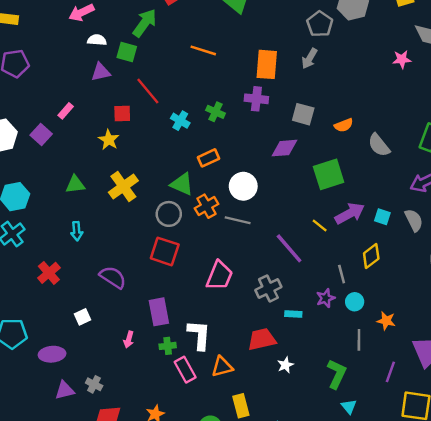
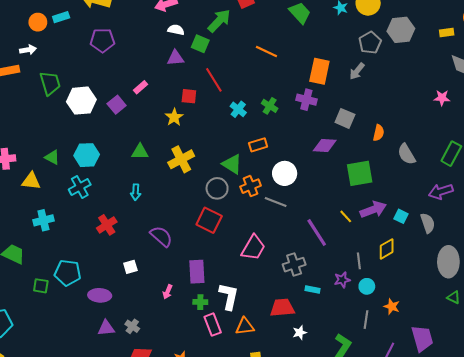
pink star: (402, 59) -> (442, 98), moved
orange semicircle: (344, 125) -> (379, 133), turned -63

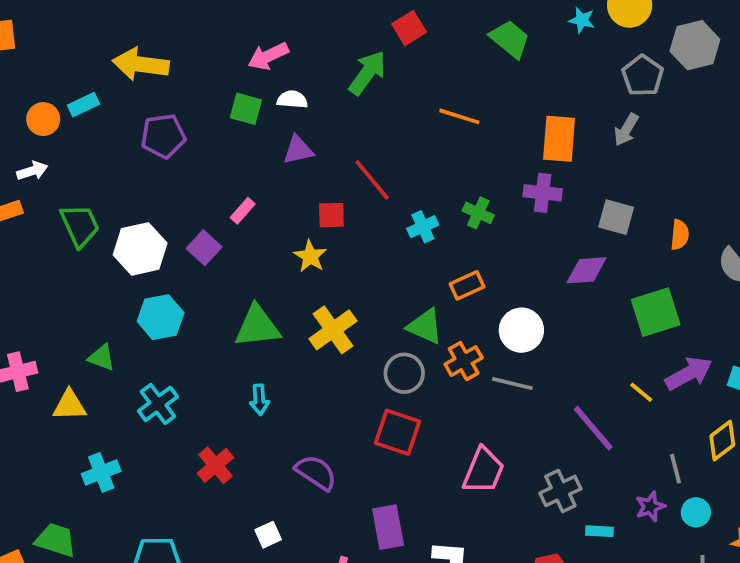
green square: (200, 44) -> (246, 109), moved
cyan cross: (238, 109) -> (423, 227), turned 35
green triangle: (140, 152) -> (257, 326), size x1.5
cyan hexagon: (87, 155) -> (161, 317), moved

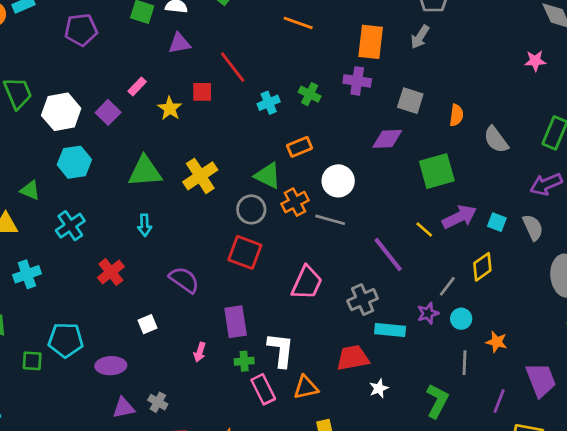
yellow star: (310, 256) -> (170, 108), moved
gray line: (675, 469) -> (447, 286), turned 50
cyan rectangle: (599, 531) -> (390, 330), size x1.5

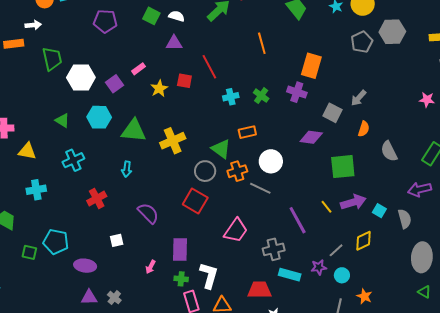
orange line: (298, 23) -> (262, 43), turned 45
gray arrow: (420, 37) -> (359, 98), moved
cyan hexagon: (74, 162) -> (99, 117), moved
green triangle: (30, 190) -> (62, 121), moved

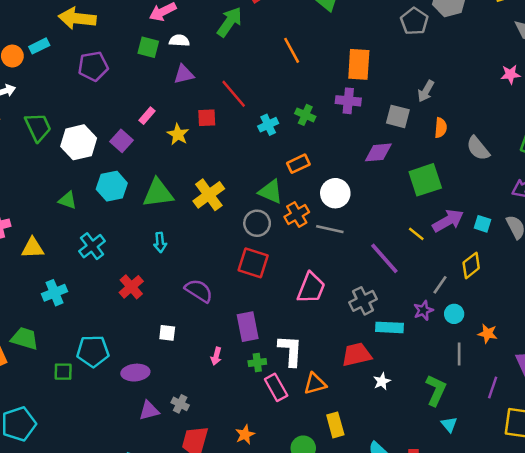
white square: (117, 240) -> (167, 333), turned 32

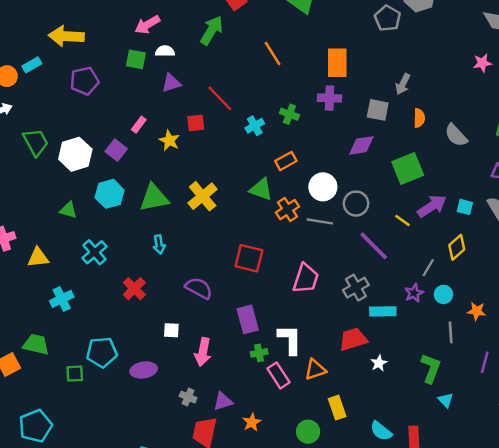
gray circle: (257, 223) -> (356, 204), moved
pink arrow: (216, 356) -> (203, 352), moved, size x1.6
purple triangle: (149, 411) -> (223, 401), moved

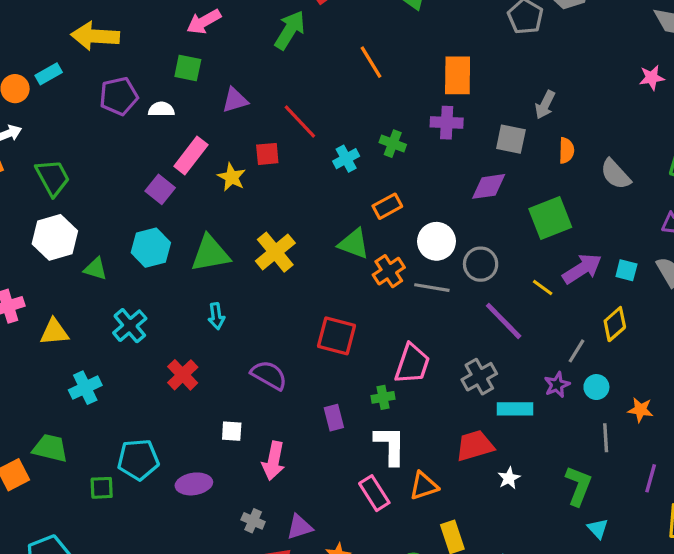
white semicircle: (165, 51) -> (161, 109), moved
pink rectangle: (139, 125) -> (191, 155), size x1.6
white hexagon: (75, 154) -> (55, 237), moved
purple rectangle: (248, 319) -> (334, 418), size x0.7
green cross: (259, 353) -> (383, 397), moved

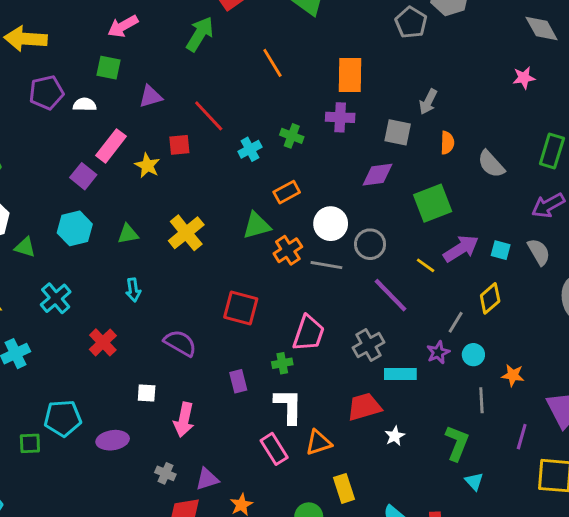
green triangle: (354, 244) -> (257, 226), turned -36
green triangle: (210, 254) -> (128, 234), size x0.6

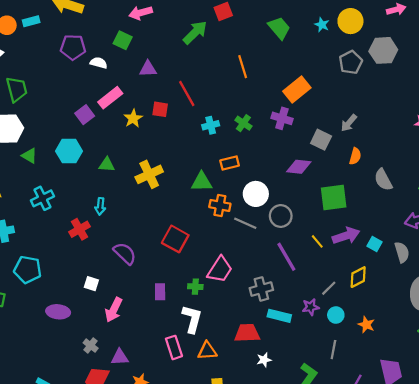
orange rectangle: (350, 75) -> (297, 89), turned 36
orange cross: (288, 250) -> (220, 205), turned 30
red cross: (103, 342) -> (80, 229), moved
orange star: (513, 375) -> (366, 325), moved
cyan pentagon: (63, 418) -> (28, 270), moved

